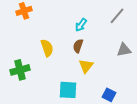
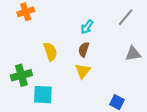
yellow triangle: (86, 66) -> (83, 71), moved
cyan square: (68, 90) -> (43, 95), moved

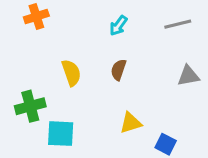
gray line: (126, 17) -> (178, 24), turned 36
cyan arrow: (87, 27) -> (118, 26), moved
yellow triangle: (83, 71) -> (131, 123), moved, turned 35

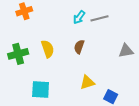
gray line: (178, 24) -> (100, 18), moved
green cross: (30, 106) -> (18, 54), moved

